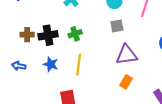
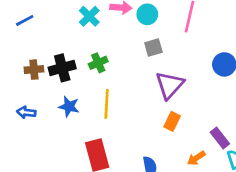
purple triangle: (126, 55) -> (170, 85), turned -35

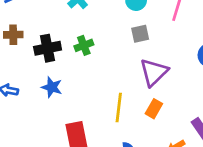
brown cross: (34, 70) -> (13, 35), moved
yellow line: (107, 104) -> (119, 107), moved

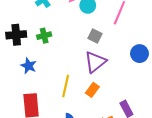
gray square: (140, 34) -> (95, 36), moved, turned 32
blue star: (52, 87) -> (29, 66), moved

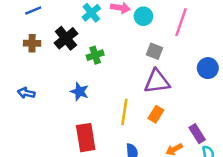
black cross: (16, 35) -> (66, 38), moved, turned -30
purple triangle: (95, 62) -> (157, 82), turned 35

